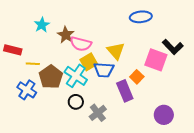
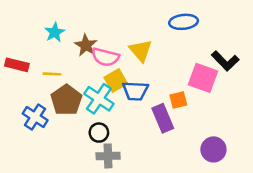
yellow triangle: (116, 51) -> (141, 51), moved
yellow line: (33, 64) -> (52, 74), moved
orange square: (137, 77) -> (178, 100), turned 32
gray cross: (98, 113) -> (108, 156), moved, turned 36

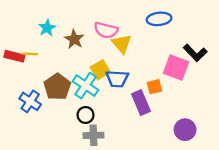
pink semicircle: (105, 57) -> (106, 30), moved
yellow line: (52, 74) -> (30, 54), moved

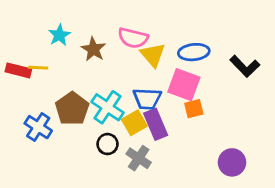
blue ellipse: (159, 19) -> (194, 52), moved
pink square: (176, 67) -> (184, 85), moved
yellow square: (100, 70) -> (134, 123), moved
purple rectangle: (141, 103) -> (156, 124), moved
gray cross: (93, 135) -> (139, 158), moved, turned 36

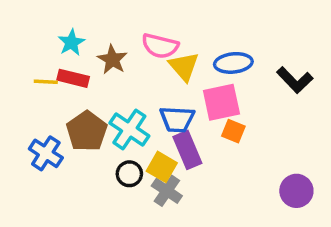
red rectangle: (18, 70) -> (73, 78), moved
pink square: (184, 85) -> (221, 102), turned -32
orange square: (194, 109) -> (233, 131), turned 36
yellow square: (134, 123) -> (162, 167), moved, turned -30
purple circle: (232, 162) -> (296, 191), moved

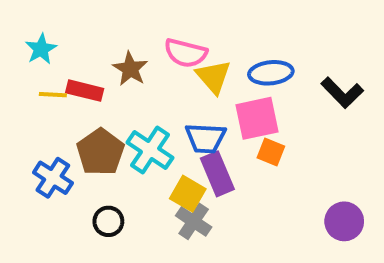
cyan star: (71, 43) -> (41, 49), moved
black circle: (129, 174) -> (108, 221), moved

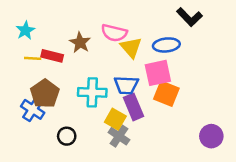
black L-shape: (342, 93) -> (189, 17), moved
cyan cross: (150, 150) -> (92, 92), turned -32
brown pentagon: (100, 152) -> (45, 94), moved
orange square: (271, 152) -> (166, 94), size x1.5

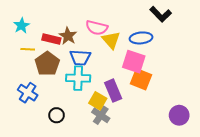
red rectangle: (52, 56) -> (51, 39), moved
pink square: (158, 73) -> (134, 62), turned 30
blue trapezoid: (126, 85) -> (80, 58), moved
brown pentagon: (45, 94) -> (47, 64), moved

